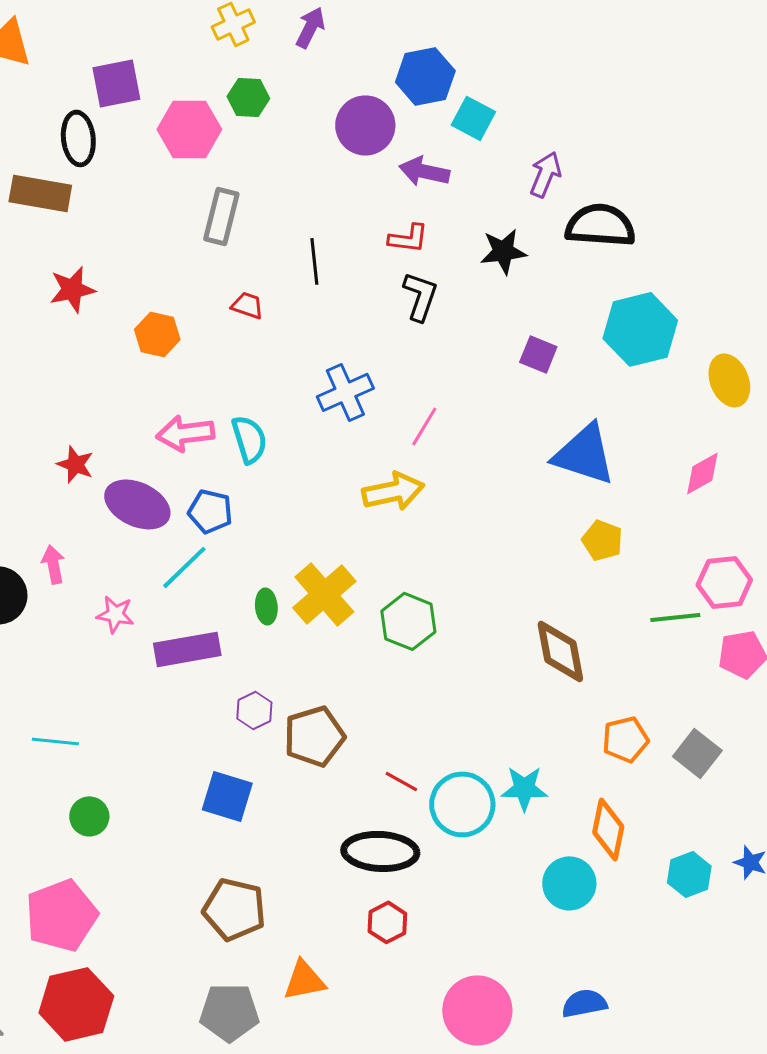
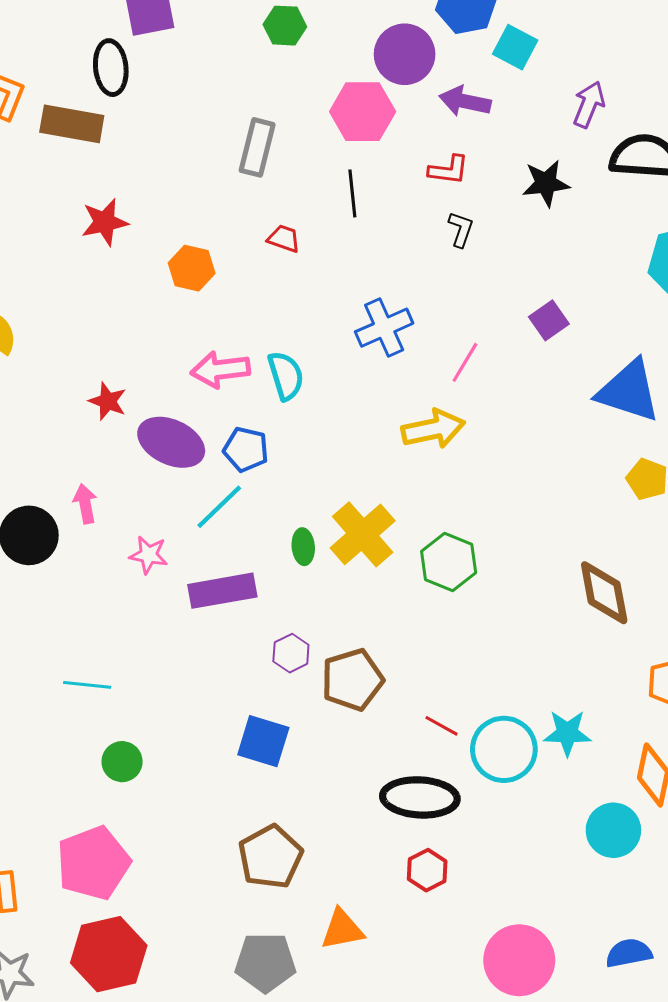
pink hexagon: (189, 129) -> (363, 112), moved
black L-shape: (420, 296) -> (461, 229), size x0.7
purple square: (538, 354) -> (549, 320), moved, turned 33
brown pentagon: (234, 909) -> (270, 857), turned 30

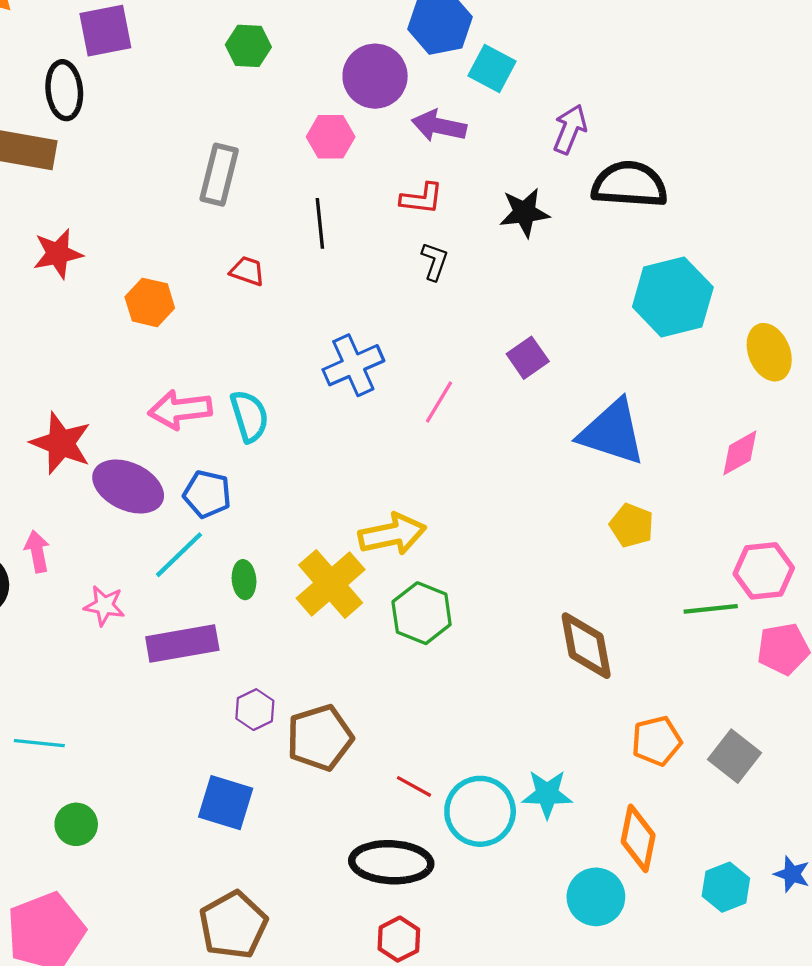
pink hexagon: (363, 112) -> (331, 137), size x0.7
red star: (108, 401) -> (61, 443), size x1.5
yellow arrow: (433, 429) -> (392, 534), moved
green ellipse: (303, 547) -> (244, 580), moved

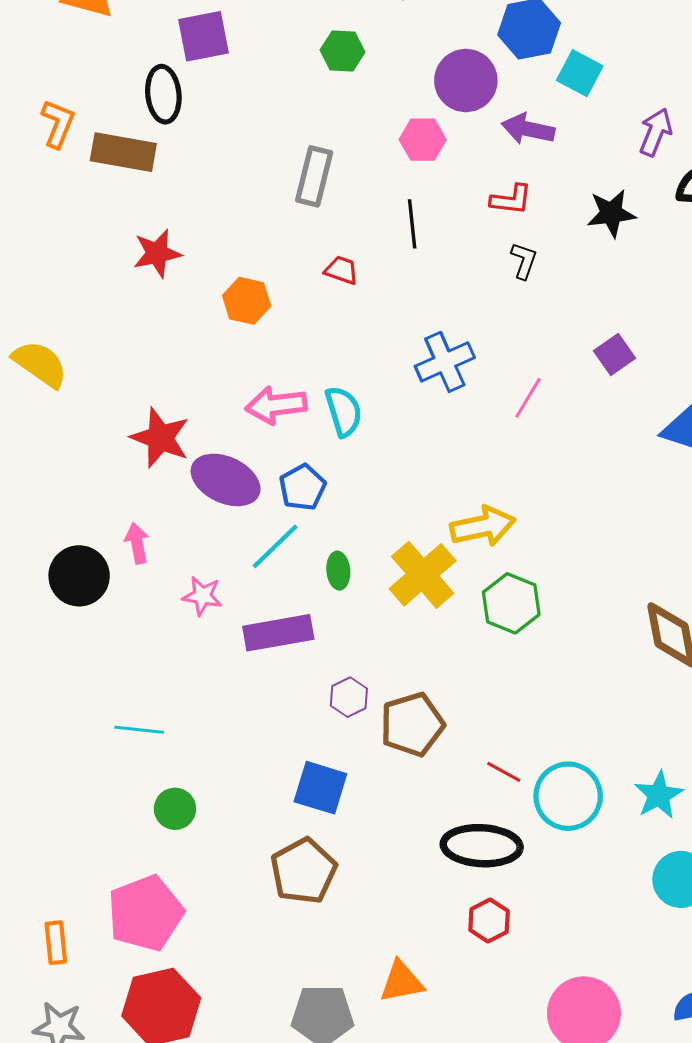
blue pentagon: (207, 494) -> (303, 487), turned 30
cyan star: (547, 794) -> (659, 795), moved, turned -30
brown pentagon: (233, 925) -> (304, 871), moved

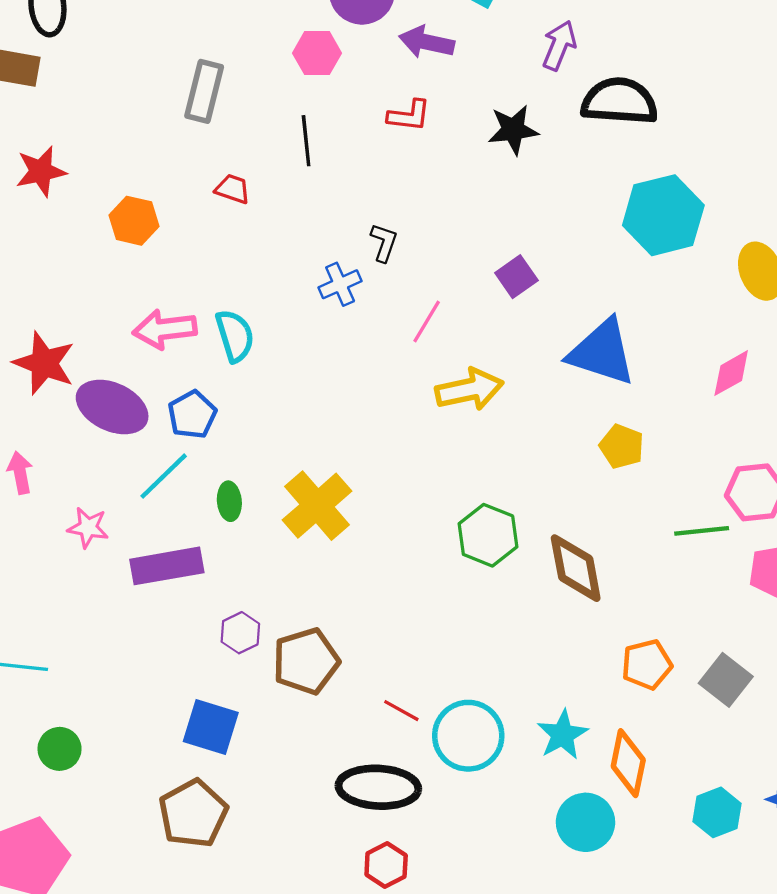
black L-shape: (524, 261) -> (384, 243), moved
blue cross: (445, 362) -> (340, 284), size x0.7
yellow arrow: (483, 526) -> (469, 389), moved
green hexagon: (511, 603) -> (488, 535), moved

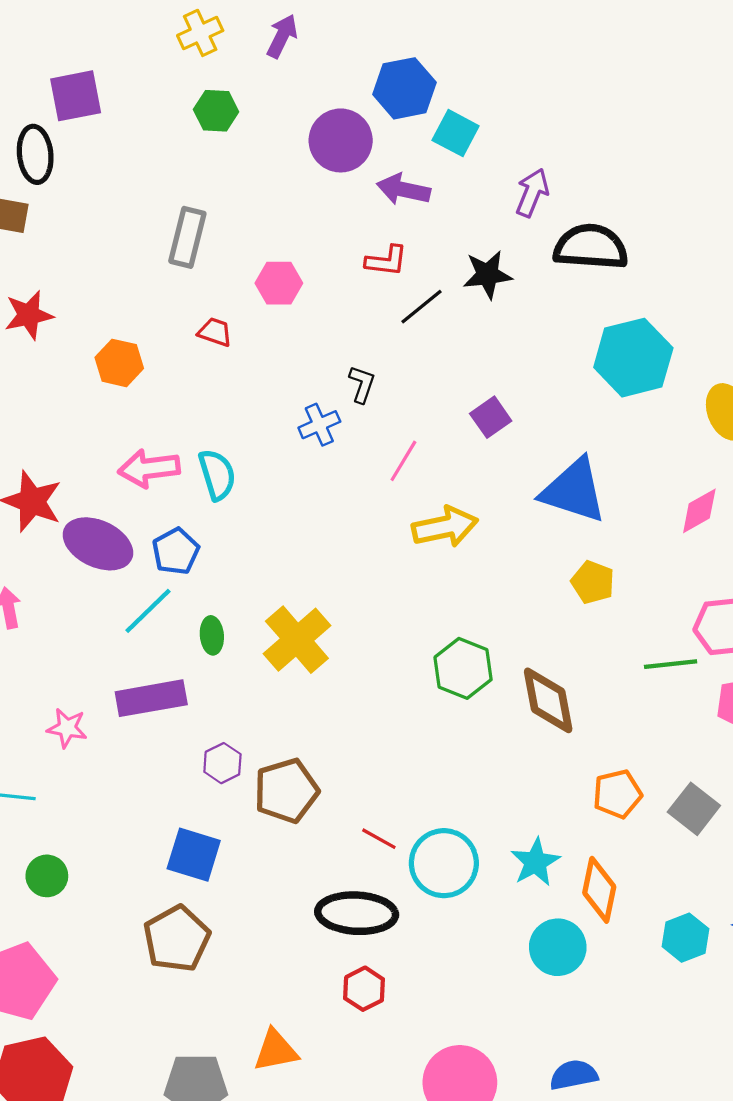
pink hexagon: (317, 53) -> (279, 283), moved
black line: (306, 141) -> (422, 307), moved, turned 57
pink star: (88, 528) -> (67, 728), moved

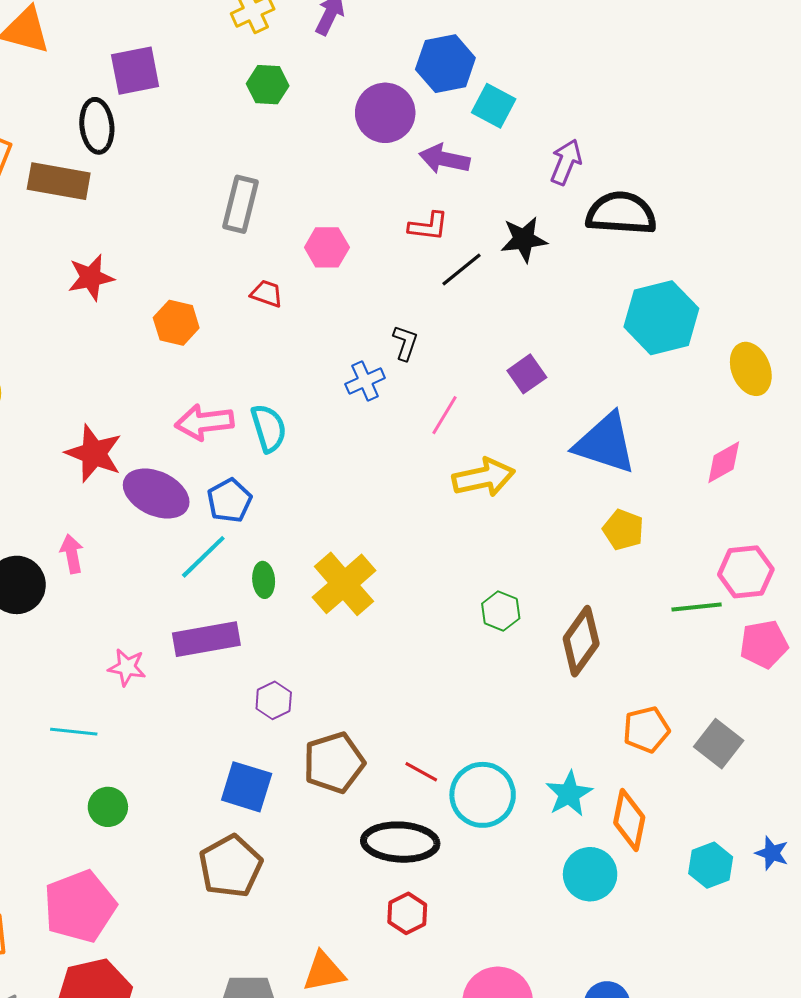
green hexagon: (463, 668) -> (501, 611), size x0.7
brown diamond: (548, 700) -> (581, 641), turned 46
brown pentagon: (286, 791) -> (334, 763), moved

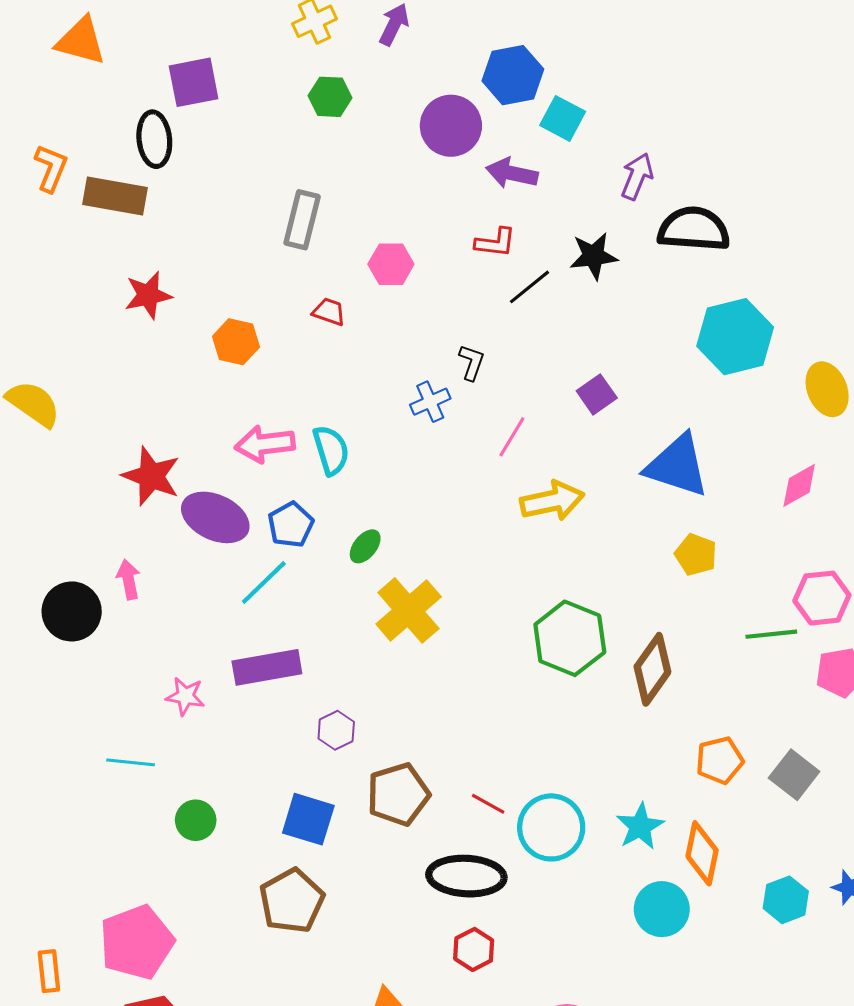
green ellipse: (264, 580) -> (365, 546), moved, turned 44
green hexagon: (501, 611) -> (570, 638), size x1.8
green circle: (108, 807) -> (196, 820), moved

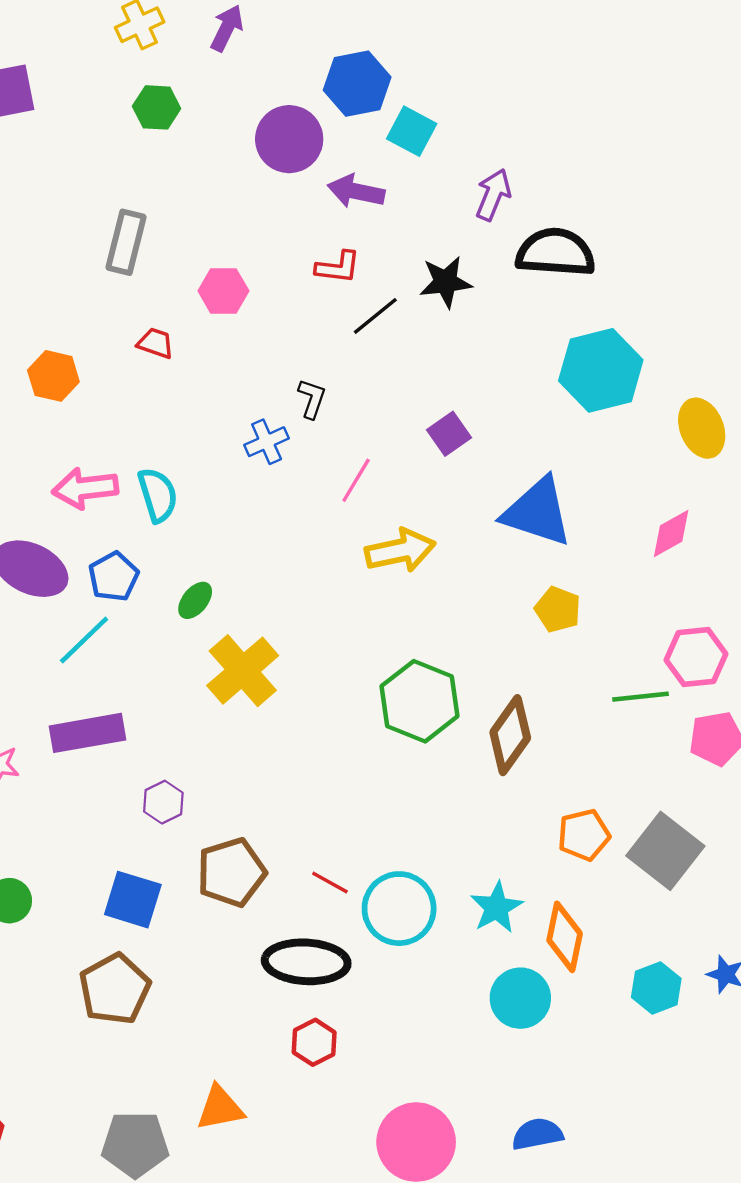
gray square: (794, 775) -> (665, 851), size x1.4

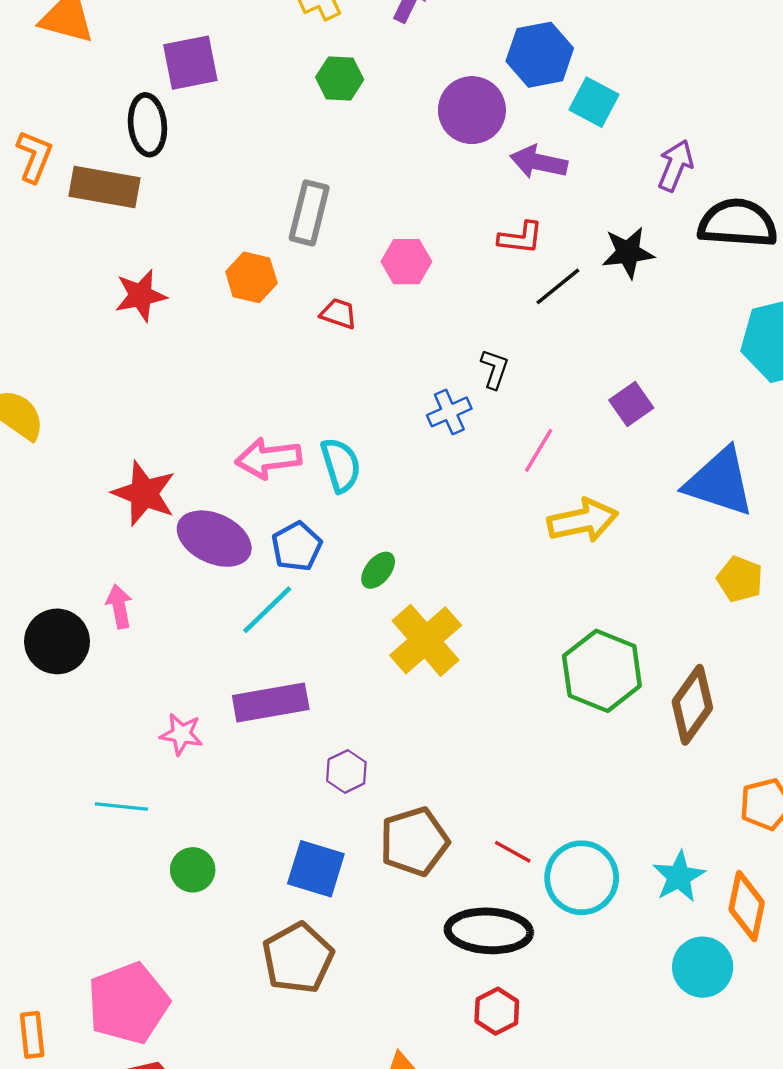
orange hexagon: (53, 376) -> (251, 277), moved

